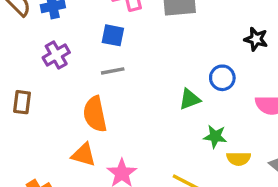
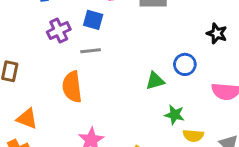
purple cross: (56, 55) -> (59, 31), moved
orange triangle: (84, 155) -> (27, 119), moved

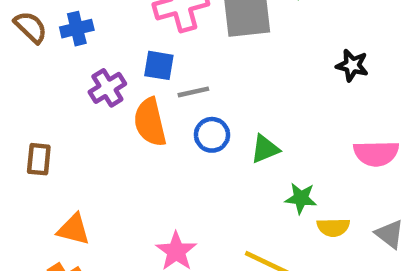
gray line: (91, 51) -> (193, 92), moved
blue circle: (185, 64) -> (212, 135), moved
orange semicircle: (72, 87) -> (150, 122), moved

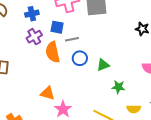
blue cross: (77, 29) -> (32, 14), moved
yellow semicircle: (333, 227) -> (134, 109), moved
orange triangle: (74, 229) -> (48, 93), moved

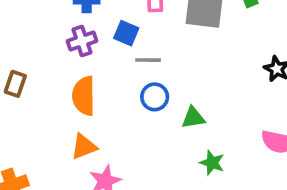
orange semicircle: (53, 52) -> (84, 96), moved
orange triangle: (48, 93) -> (84, 147), turned -49

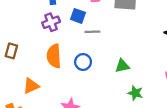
blue circle: (155, 97) -> (83, 62), moved
orange triangle: (84, 147) -> (31, 86), moved

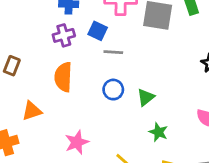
blue circle: (83, 62) -> (113, 90), moved
green triangle: (122, 66) -> (146, 97), turned -32

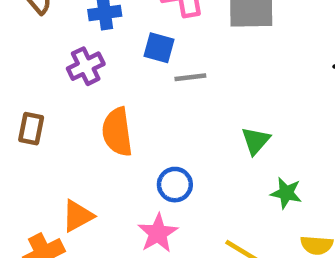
purple cross: (64, 35) -> (86, 66), moved
blue circle: (113, 90) -> (175, 185), moved
orange triangle: (32, 111) -> (78, 216), moved

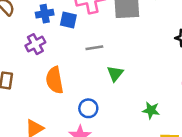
blue square: (159, 48) -> (68, 20), moved
green triangle: (256, 141) -> (115, 73), moved

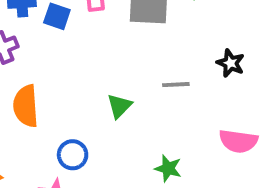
gray line: (94, 48) -> (176, 85), moved

